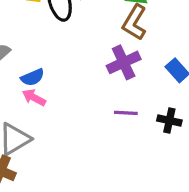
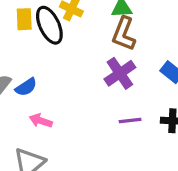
blue semicircle: (33, 77) -> (26, 87), moved

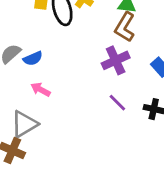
purple line: (130, 121) -> (117, 103), turned 42

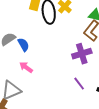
blue semicircle: (33, 58) -> (23, 45), turned -104

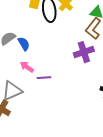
purple line: (79, 84) -> (44, 78), moved, turned -56

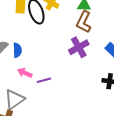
blue semicircle: (24, 44) -> (17, 50), turned 40

